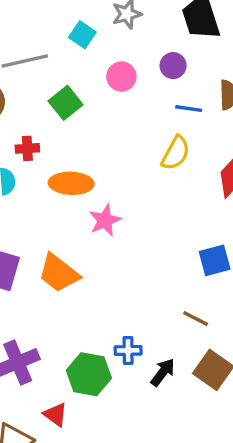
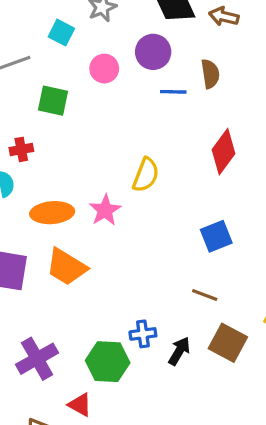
purple circle: (173, 66) -> (153, 52), size x1.4
green square: (66, 103) -> (53, 101), turned -32
yellow semicircle: (176, 153) -> (146, 175), moved
orange ellipse: (71, 183) -> (52, 213), moved

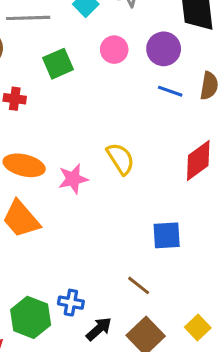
green square: (53, 101) -> (58, 64), turned 36
yellow semicircle: (146, 175) -> (121, 159), turned -72

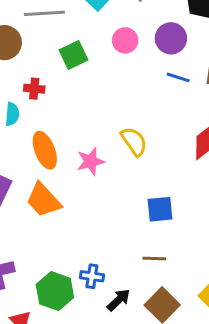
orange ellipse: (24, 165) -> (45, 150), turned 57
blue square: (167, 235) -> (160, 209), moved
brown line: (139, 285) -> (154, 258), turned -35

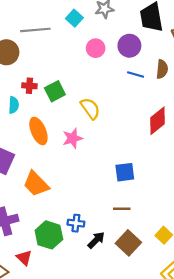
green square: (73, 55) -> (55, 91), moved
yellow semicircle: (134, 141) -> (90, 108), moved
orange trapezoid: (43, 200) -> (36, 184), moved

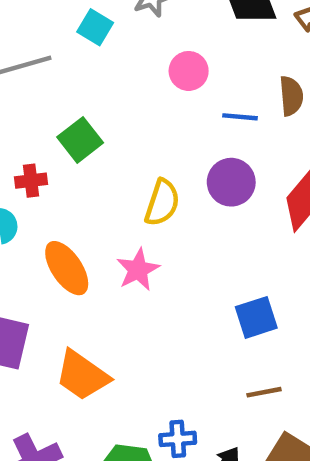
purple circle: (129, 46) -> (231, 182), moved
pink circle: (96, 48) -> (189, 71), moved
green square: (55, 91) -> (80, 140), moved
yellow semicircle: (90, 108) -> (162, 203), turned 65

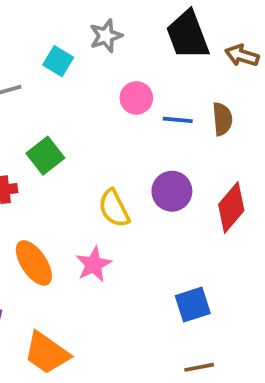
blue line: (240, 117) -> (178, 120), moved
yellow semicircle: (162, 203) -> (114, 208), turned 135

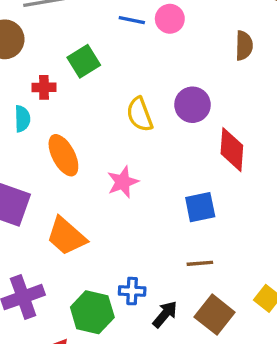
blue line: (178, 120) -> (132, 20), moved
red diamond: (231, 208) -> (232, 150), moved, turned -42
pink star: (94, 264) -> (123, 182), moved

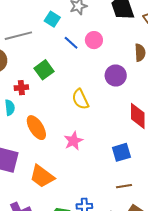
blue line: (132, 20) -> (71, 43), turned 35
purple circle: (193, 105) -> (116, 76), moved

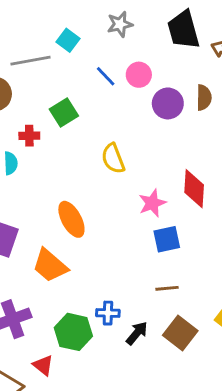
cyan square: (52, 19) -> (68, 40), moved
purple circle: (116, 76) -> (168, 103), moved
orange ellipse: (36, 128) -> (71, 219), moved
pink star: (73, 141) -> (152, 203), moved

